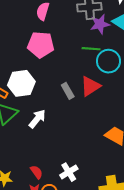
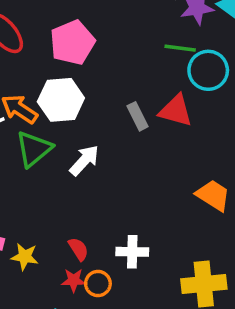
pink pentagon: (41, 45) -> (72, 42), moved, turned -30
red triangle: (90, 86) -> (176, 111), turned 45
white cross: (69, 172) -> (132, 252), turned 30

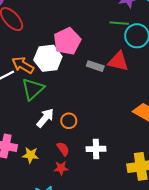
pink pentagon: (72, 42) -> (67, 41), moved
gray rectangle: (138, 116) -> (95, 66), turned -42
white arrow: (84, 160) -> (45, 118), moved
orange circle: (98, 283) -> (69, 121), moved

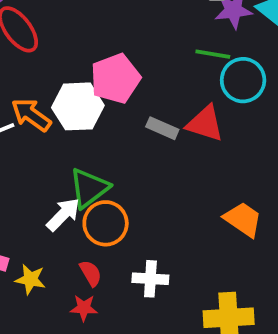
green triangle: (33, 89) -> (89, 188), moved
orange circle: (69, 121) -> (106, 223), size x1.5

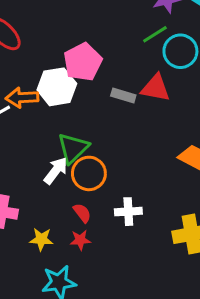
green line: (213, 54) -> (155, 34), turned -35
orange arrow: (31, 115) -> (22, 98), turned -32
yellow star: (30, 279) -> (41, 239), moved

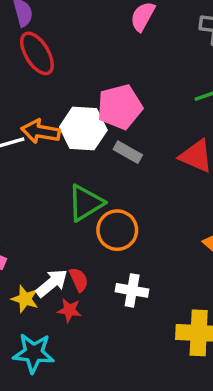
gray rectangle: (123, 95) -> (128, 152), moved
white arrow: (56, 171) -> (52, 283), moved
orange circle: (89, 173) -> (117, 230), moved

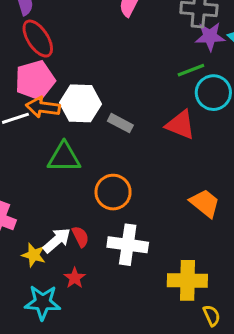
pink pentagon: (120, 107) -> (35, 80), moved
green triangle: (86, 203) -> (64, 157), moved, turned 33
white cross: (132, 290) -> (128, 245), size x1.4
red star: (69, 310) -> (75, 278), moved, turned 30

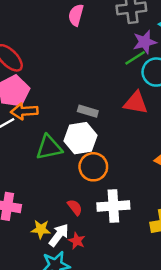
purple star: (210, 36) -> (145, 42), moved
white hexagon: (81, 103) -> (81, 138), moved
white arrow: (57, 240) -> (59, 235), moved

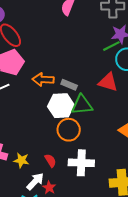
orange arrow: (24, 111) -> (43, 80), moved
green triangle: (49, 147) -> (82, 105), moved
yellow star: (41, 229) -> (21, 160), moved

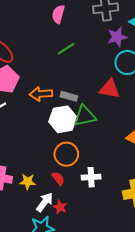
green line: (111, 46) -> (66, 49), moved
orange circle: (69, 130) -> (66, 154), moved
white cross: (81, 163) -> (91, 177), size x0.7

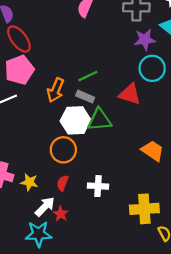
green line: (66, 49) -> (88, 76), moved
orange arrow: (41, 94) -> (56, 90), turned -70
orange circle: (66, 154) -> (63, 150), moved
red semicircle: (58, 178) -> (63, 183), turned -128

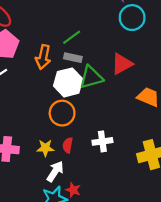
red triangle: (130, 94) -> (122, 64), moved, turned -35
yellow star: (29, 182) -> (45, 148), moved
red star: (61, 214) -> (73, 190), moved

